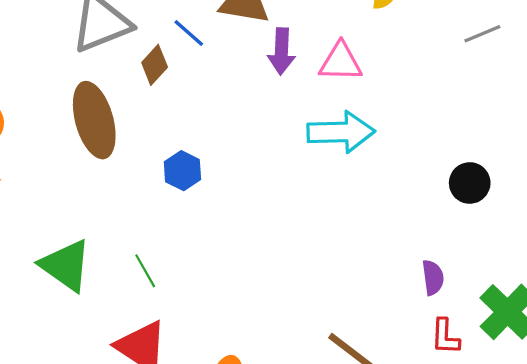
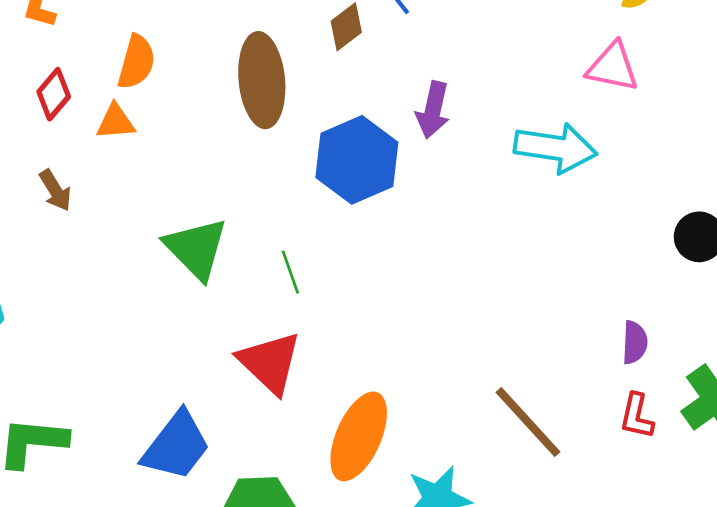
purple arrow: (281, 51) -> (433, 110), moved
pink triangle: (341, 62) -> (613, 67), moved
blue hexagon: (182, 171) -> (357, 160), size x1.8

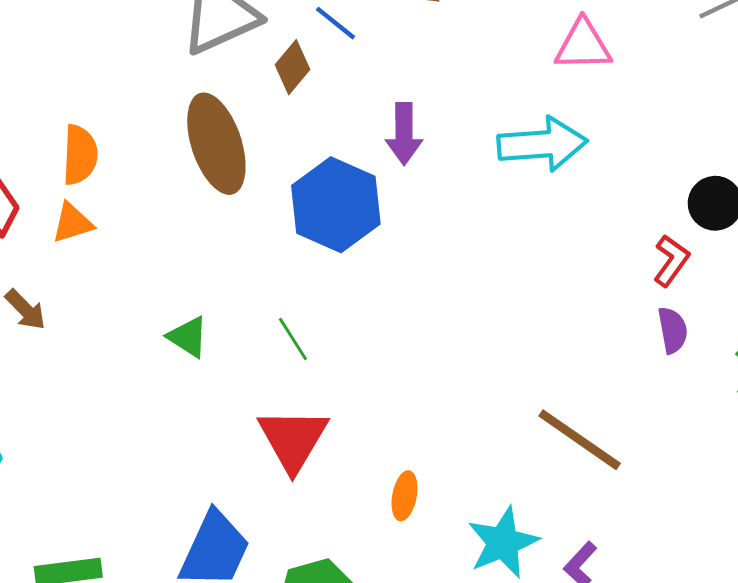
green triangle: (196, 248) -> (188, 337), size x0.6
red triangle: (270, 363) -> (293, 439), turned 30
red L-shape: (637, 416) -> (671, 261), moved, turned -144
orange ellipse: (359, 436) -> (405, 496), size x0.5

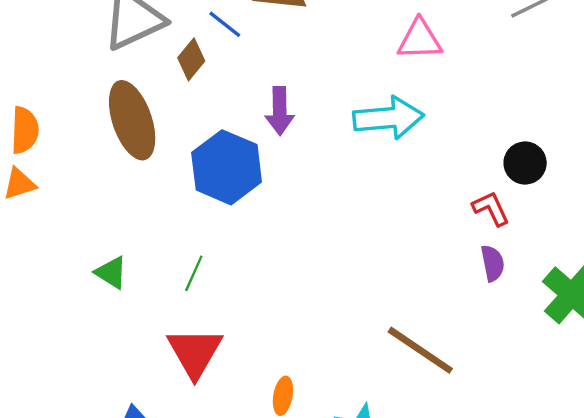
red L-shape: (671, 261) -> (491, 208), turned -60
green line: (293, 339) -> (194, 273), turned 57

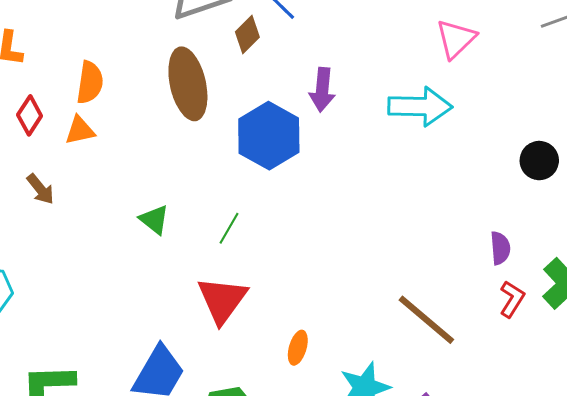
pink triangle: (420, 40) -> (456, 39), turned -48
red L-shape: (491, 208) -> (512, 299), moved, turned 51

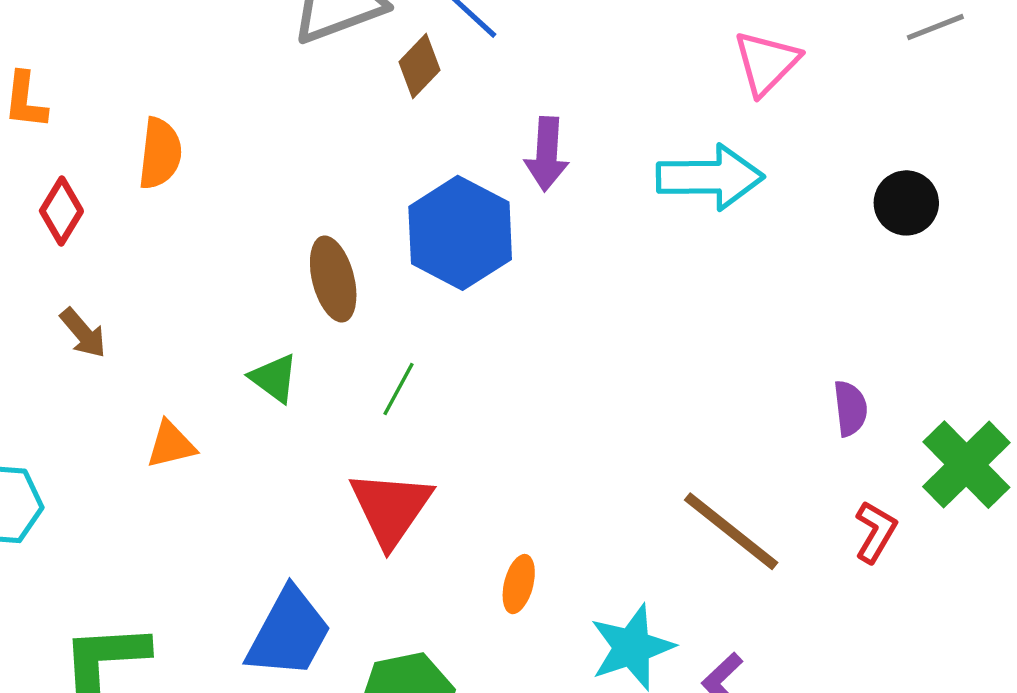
brown ellipse: (188, 84) -> (333, 279), moved, size x0.7
orange triangle: (80, 130) -> (171, 445), moved
black circle: (539, 161) -> (906, 203), moved
red L-shape: (512, 299) -> (875, 532), moved

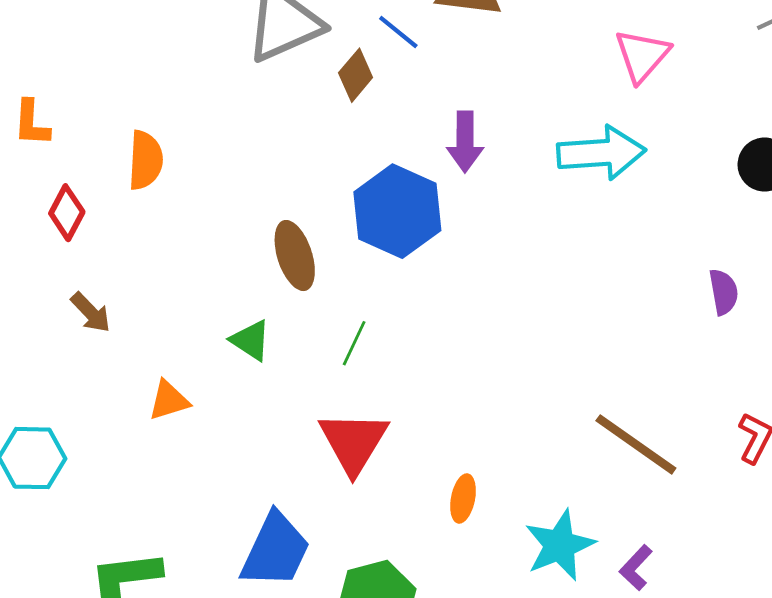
purple semicircle: (850, 408) -> (724, 292), moved

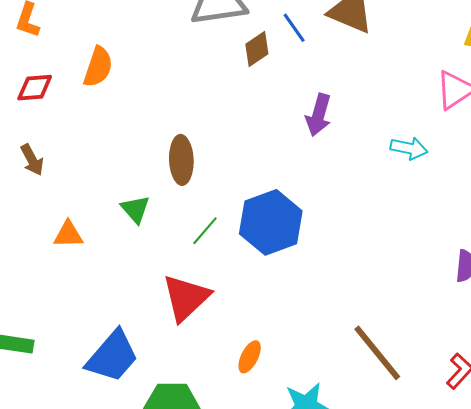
cyan arrow: (601, 153) -> (409, 148), size x0.6
blue hexagon: (397, 211) -> (271, 222), moved
red diamond: (67, 213) -> (35, 88), turned 42

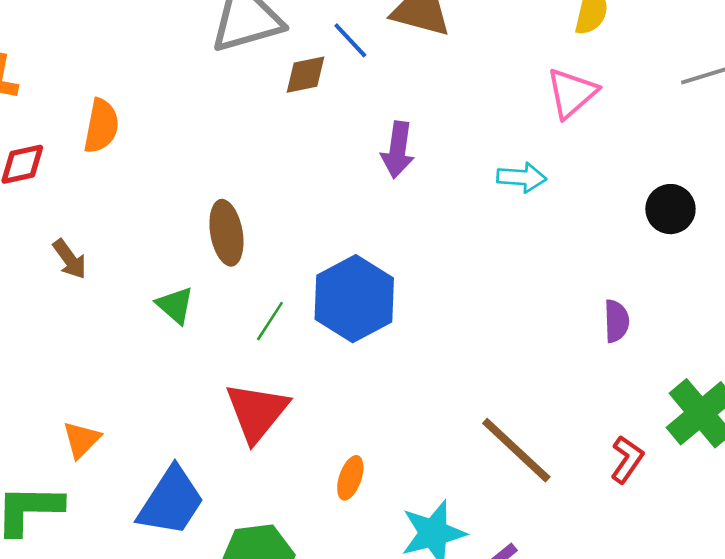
brown diamond: (257, 49) -> (306, 75), turned 30
brown arrow: (32, 160) -> (70, 259), moved
orange triangle: (68, 234) -> (82, 440), moved, turned -36

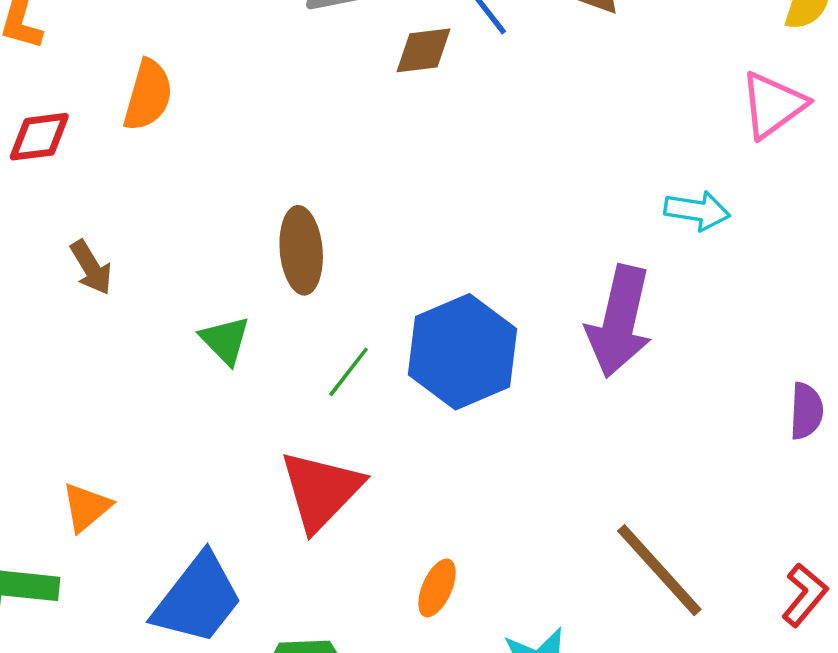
purple arrow: (398, 150) -> (619, 321), moved, size x1.5

